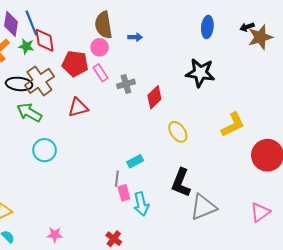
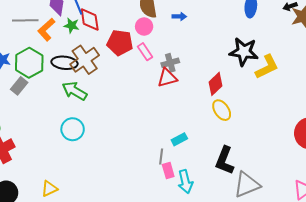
red diamond: (154, 97) -> (216, 84), moved
red triangle: (78, 107) -> (167, 78), moved
yellow L-shape: (233, 125) -> (267, 67), moved
cyan circle: (45, 150) -> (73, 129), moved

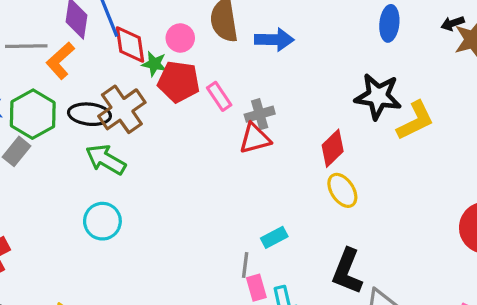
blue arrow: (179, 16) -> (274, 40), size x1.6
green star: (72, 26) -> (154, 64), moved
pink circle: (144, 27) -> (180, 38), moved

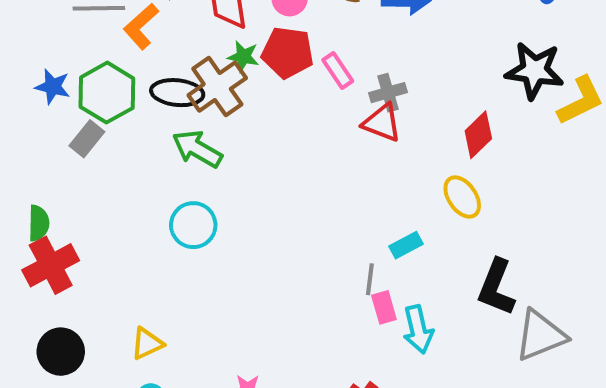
green star: (154, 64) -> (243, 56), moved
red triangle: (255, 138) -> (382, 123), turned 36
yellow ellipse: (342, 190) -> (462, 197), moved

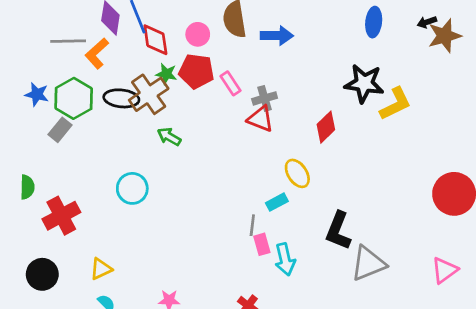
green arrow: (197, 149) -> (169, 137), moved, size x0.7
yellow ellipse: (462, 197) -> (297, 173), moved
red cross: (51, 265) -> (61, 216), moved

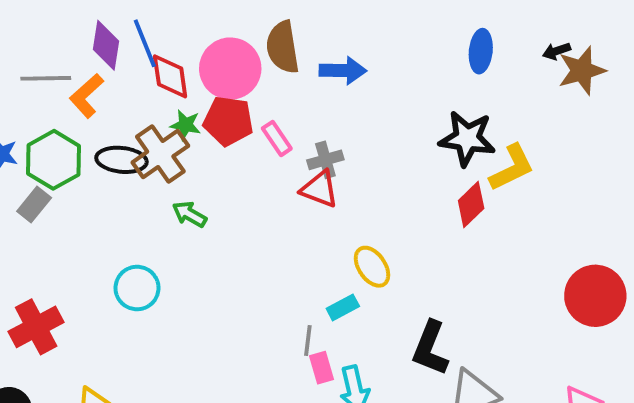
pink circle: (198, 34) -> (230, 69), size x1.8
red diamond: (326, 127) -> (471, 205), moved

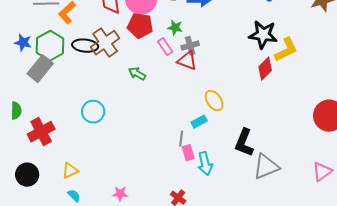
green star: (186, 125) -> (175, 28), moved
pink rectangle: (277, 138) -> (165, 47), moved
gray rectangle: (34, 205) -> (40, 69), size x1.5
green arrow: (189, 214) -> (137, 74), moved

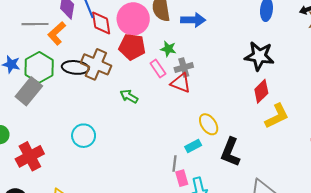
brown cross: (105, 43) -> (96, 64), turned -32
yellow L-shape: (286, 50) -> (277, 116), moved
black L-shape: (244, 143) -> (230, 152), moved

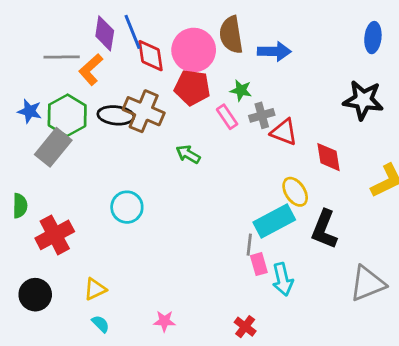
red triangle: (181, 83) -> (284, 132), moved
red diamond: (261, 91) -> (328, 157), moved, turned -55
cyan rectangle: (193, 146) -> (274, 221), size x1.8

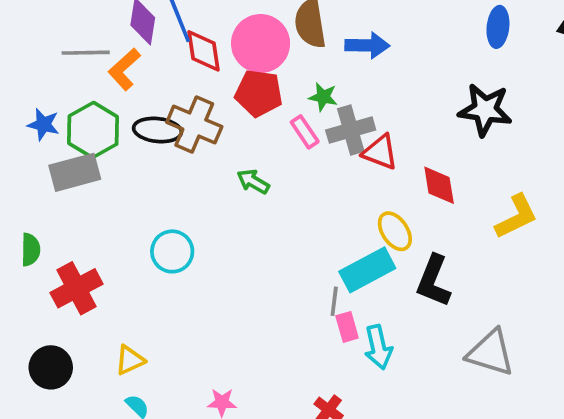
gray cross: (262, 115) -> (351, 130), size x1.4
gray rectangle: (53, 147) -> (75, 172), turned 36
gray triangle: (367, 284) -> (491, 353), turned 39

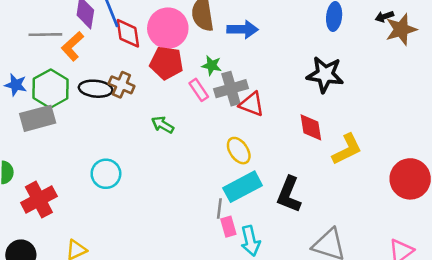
brown cross: (194, 124) -> (121, 85), size x0.7
red diamond: (439, 185) -> (311, 127), moved
yellow ellipse: (395, 231) -> (239, 151), moved

